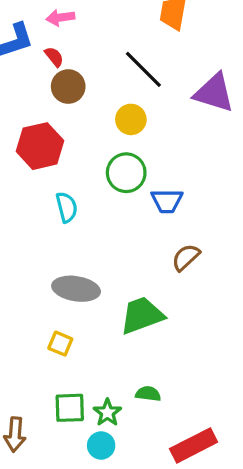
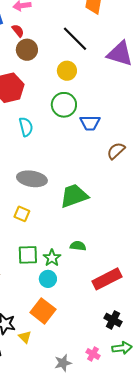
brown semicircle: (186, 257) -> (116, 151), moved

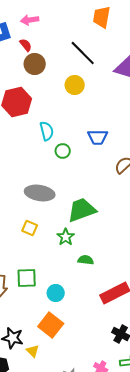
green circle: (64, 105) -> (63, 151), moved, size x0.6
cyan semicircle: (26, 127) -> (47, 131), moved
green square: (28, 255) -> (27, 278), moved
green star: (52, 258) -> (66, 237), moved

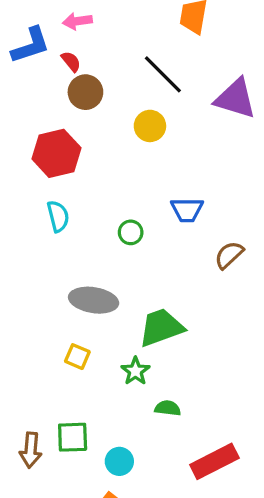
cyan semicircle: (47, 131) -> (58, 216), moved

